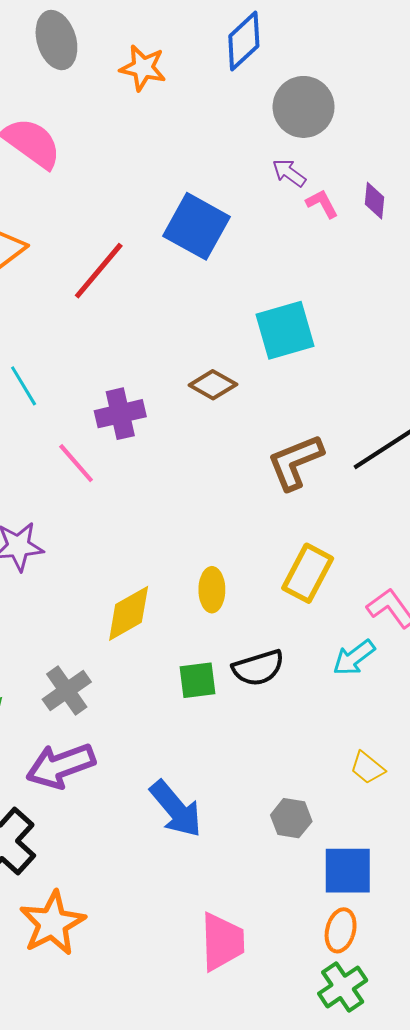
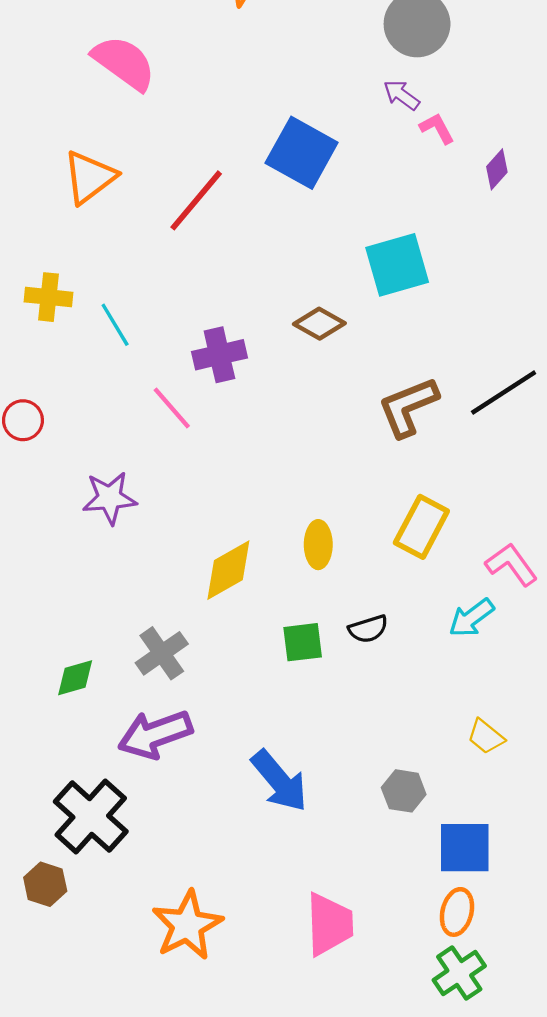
purple diamond: (375, 201) -> (497, 169), moved, turned 36
black semicircle: (258, 668) -> (368, 629), size x0.7
orange star: (52, 923) -> (187, 925), moved

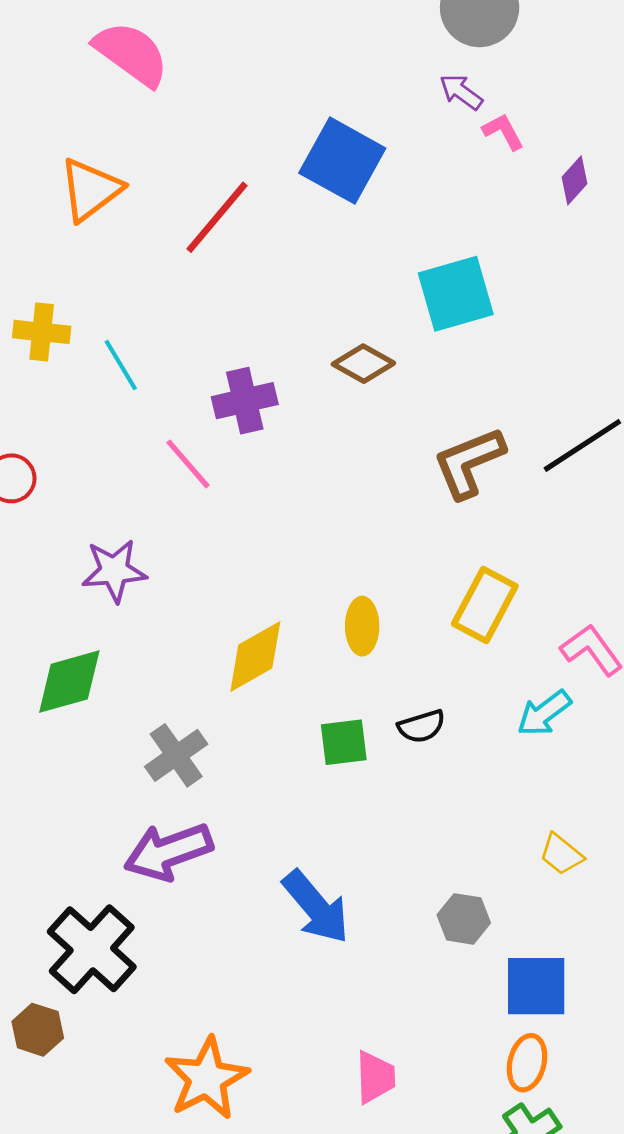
green diamond: (75, 678) -> (69, 682), moved, size x1.5
pink trapezoid: (329, 924) -> (375, 1077), size x0.7

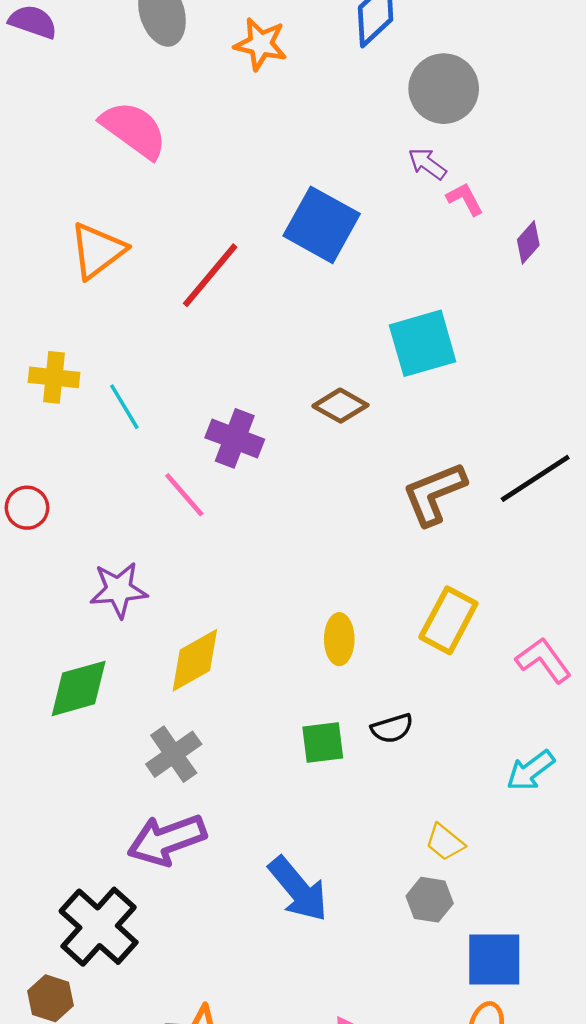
purple cross: (245, 401) -> (235, 438), turned 34
yellow diamond: (255, 656) -> (195, 660), moved
cyan arrow: (544, 713) -> (531, 771), moved
yellow trapezoid: (561, 854) -> (445, 842), moved

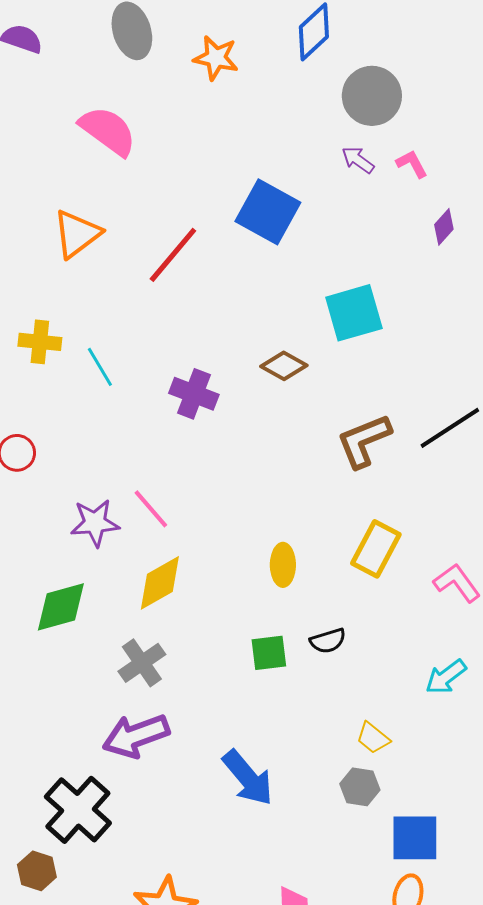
pink L-shape: (465, 199) -> (412, 164), moved
pink line: (184, 495) -> (151, 509), moved

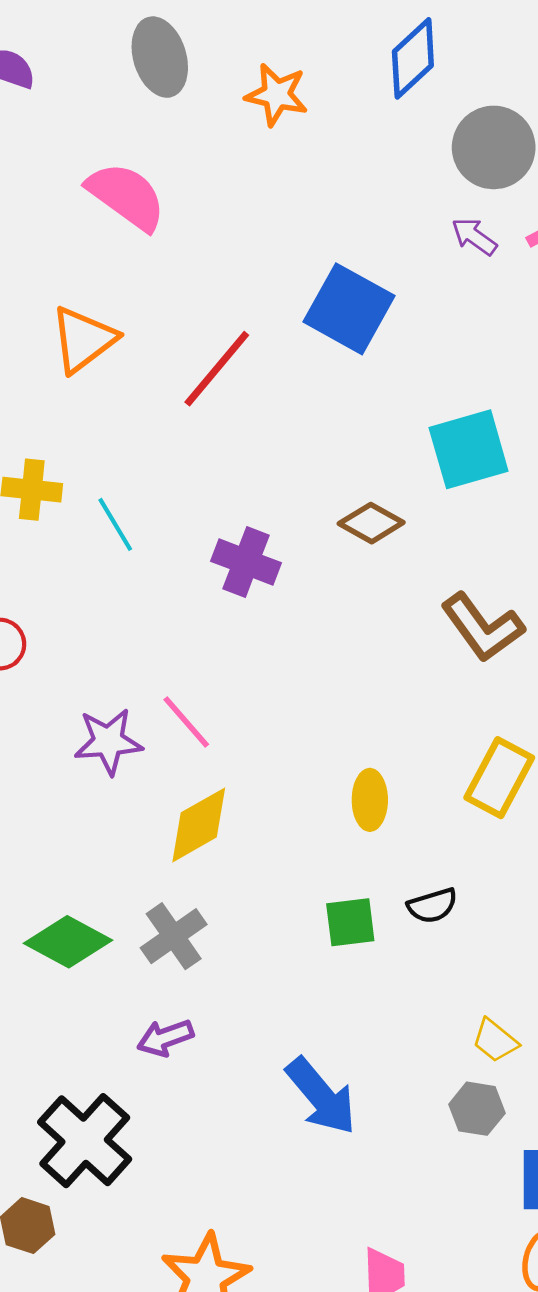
brown L-shape: (364, 441) -> (483, 627), turned -104
green diamond: (61, 607) -> (68, 942), moved, turned 44
purple arrow: (136, 736) -> (165, 1038), size x0.6

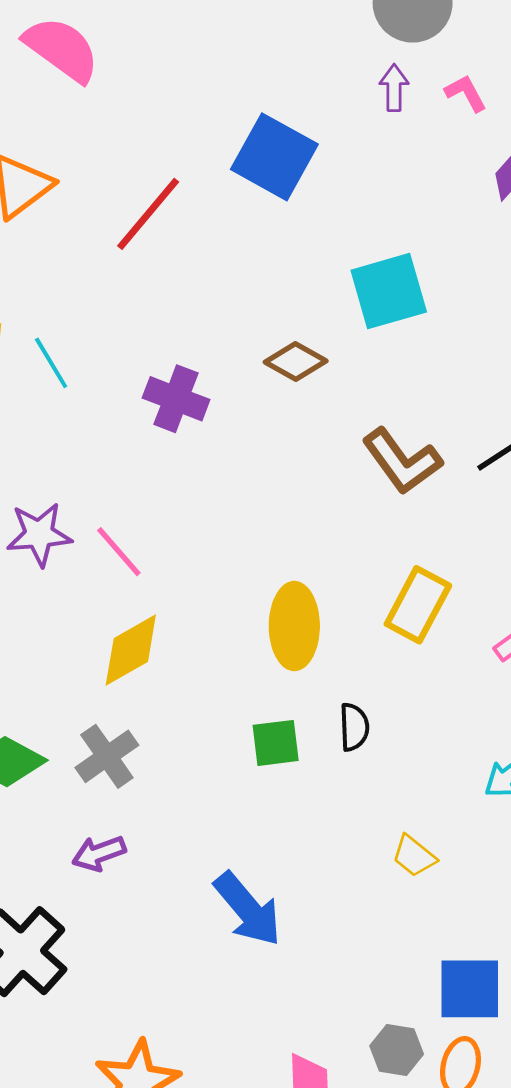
purple arrow: (474, 236) -> (394, 88), turned 54
purple star: (108, 741) -> (39, 534), moved
yellow ellipse: (370, 800) -> (294, 626), size x1.5
black semicircle: (432, 906) -> (354, 727), turned -75
gray hexagon: (477, 1109) -> (397, 1050), moved

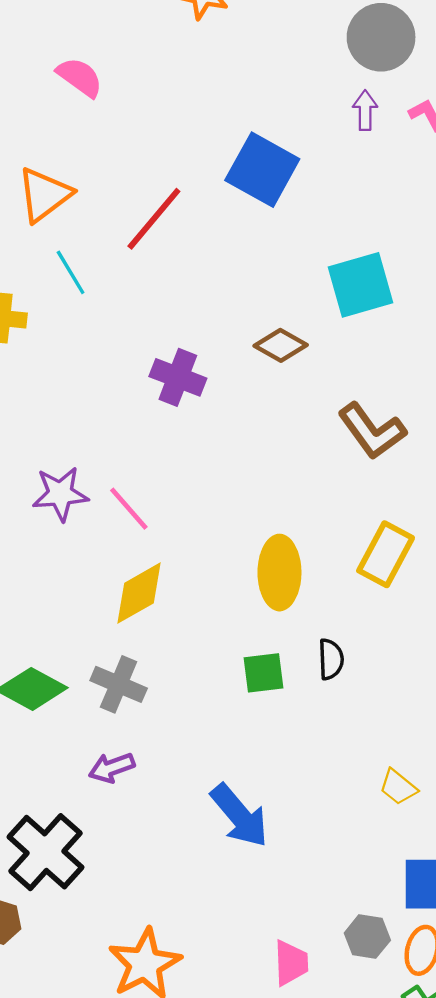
pink semicircle: (62, 49) -> (80, 77), size x0.7
cyan line: (51, 363) -> (71, 272), moved
gray cross: (107, 756) -> (119, 684), turned -32
yellow trapezoid: (414, 856) -> (398, 787), moved

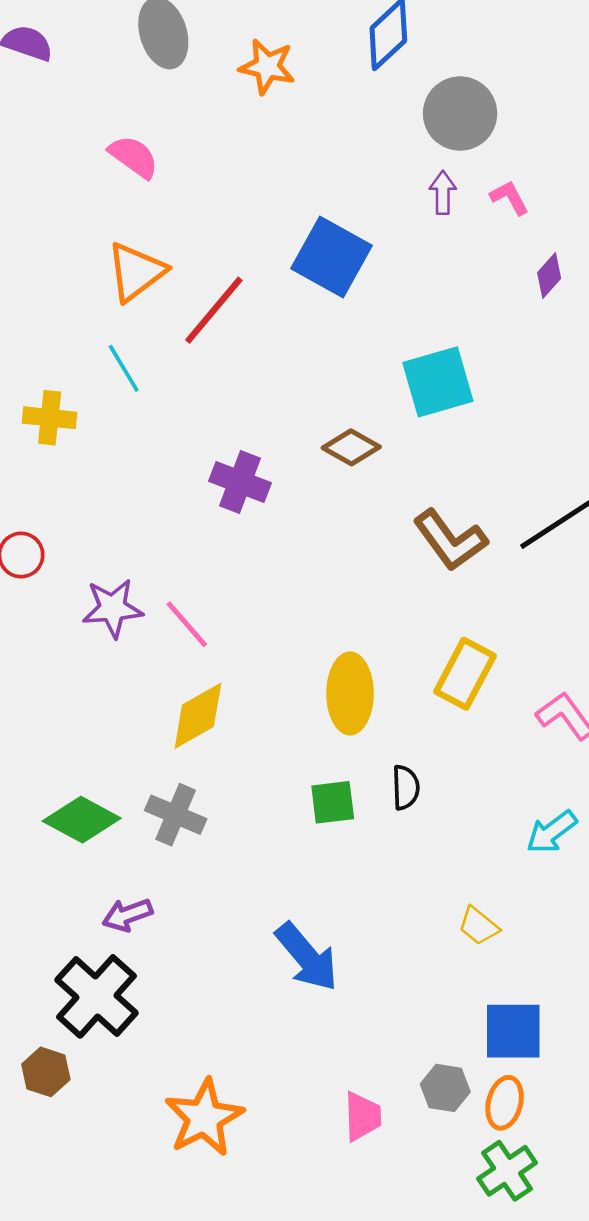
orange triangle: (44, 195) -> (136, 272), moved
purple arrow: (112, 768) -> (127, 915), moved

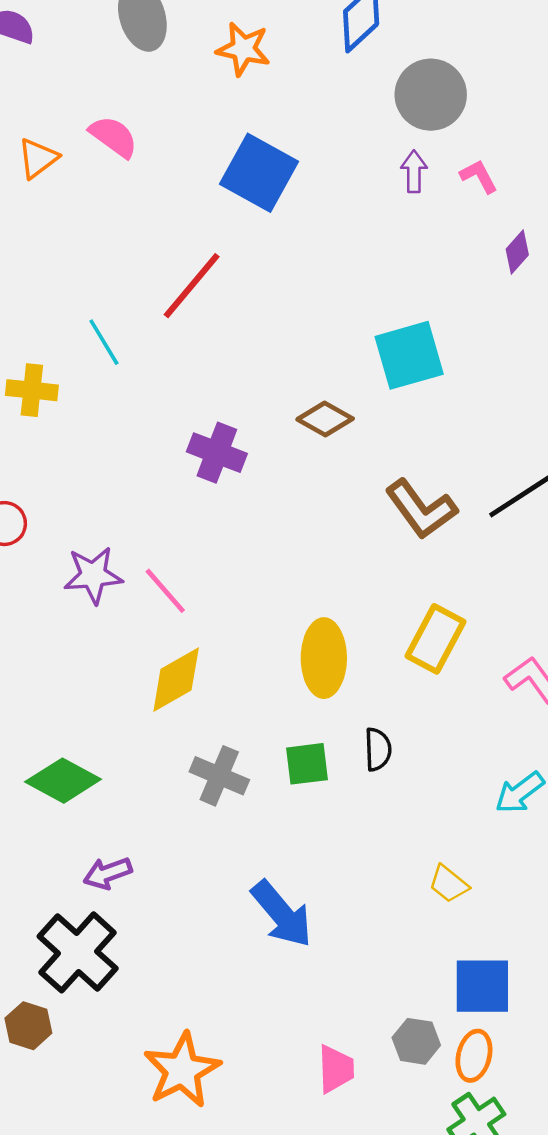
blue square: (331, 257) -> (259, 173), moved
orange triangle: (136, 272) -> (38, 158), moved, size x0.7
gray cross: (176, 815) -> (219, 776), moved

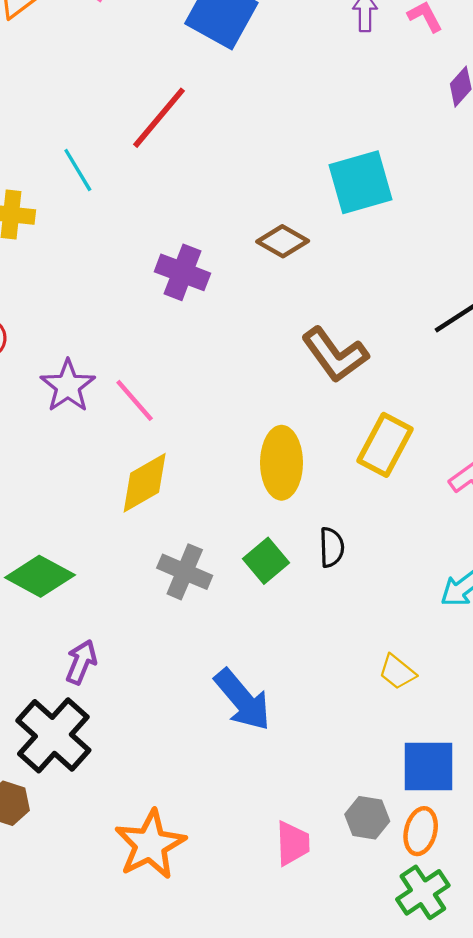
brown L-shape: (421, 509) -> (335, 355), moved
purple star: (93, 575) -> (68, 386), turned -30
green square: (307, 764) -> (266, 561), turned -33
purple arrow: (108, 873) -> (81, 662), turned 132

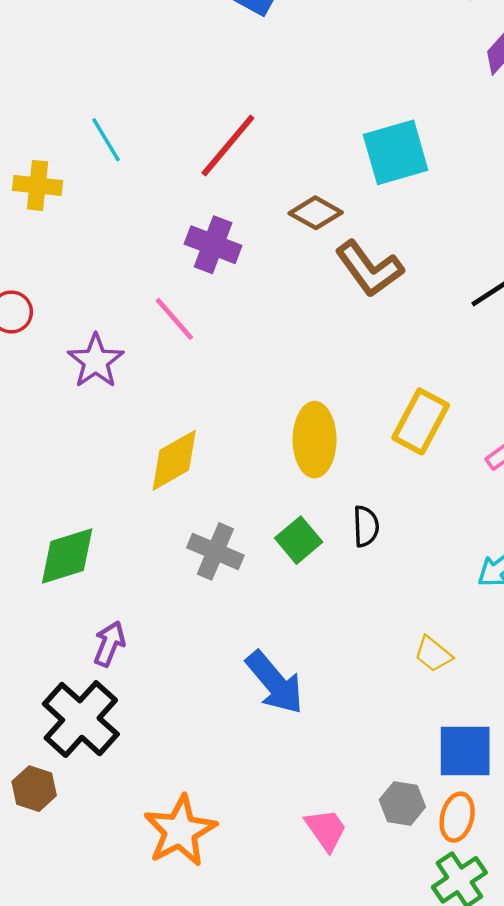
red line: (159, 118) -> (228, 146), moved
brown L-shape: (335, 355) -> (369, 269), moved
pink line: (135, 400) -> (174, 319), moved
green diamond: (40, 576) -> (67, 556), turned -46
pink trapezoid: (293, 843) -> (326, 830), turned -33

